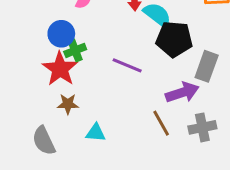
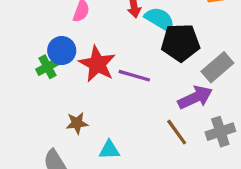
green cross: (75, 50) -> (47, 67), moved
gray rectangle: (207, 66) -> (217, 67), turned 36
red star: (60, 69) -> (97, 64), moved

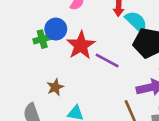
brown star: (77, 123) -> (55, 87), turned -30

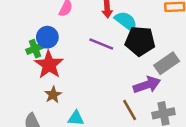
red star: (81, 45) -> (49, 65), moved
purple line: (107, 61) -> (101, 44), moved

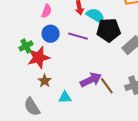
blue circle: (47, 37) -> (51, 34), moved
red star: (49, 65) -> (39, 57), turned 30
purple arrow: (147, 85) -> (91, 80), moved

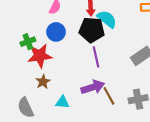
black pentagon: (109, 30) -> (92, 30), moved
purple line: (78, 36) -> (96, 57), moved, turned 54

